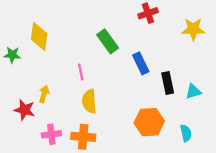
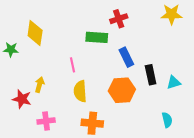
red cross: (148, 13) -> (119, 19), moved
yellow star: (193, 29) -> (171, 14), moved
green rectangle: (108, 41) -> (97, 37), turned -50
orange hexagon: (149, 122) -> (122, 90), moved
orange cross: (83, 137) -> (92, 123), moved

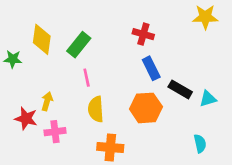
red cross: (119, 19) -> (143, 34), moved, turned 35
green rectangle: (97, 37) -> (79, 45), moved, turned -55
black rectangle: (151, 75) -> (180, 89), turned -48
pink cross: (46, 121) -> (55, 132), moved

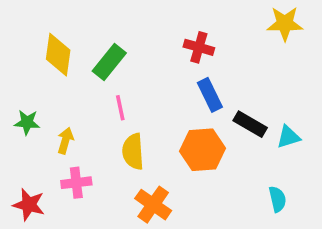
green star: (13, 59) -> (27, 122), moved
red star: (26, 118) -> (29, 205), moved
orange cross: (110, 147) -> (153, 205), turned 30

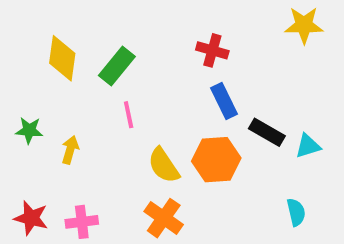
yellow semicircle: (133, 152) -> (164, 165), moved, turned -30
pink cross: (76, 183) -> (82, 222), moved

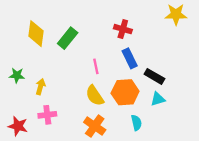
pink line: (129, 115) -> (96, 66), moved
cyan triangle: (308, 146) -> (158, 99), moved
cyan semicircle: (296, 212) -> (136, 123), moved
pink cross: (82, 222) -> (47, 115), moved

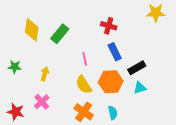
black rectangle: (154, 76) -> (137, 68), turned -60
yellow arrow: (41, 87) -> (45, 74), moved
pink cross: (47, 115) -> (42, 102), turned -35
cyan semicircle: (136, 123) -> (113, 113), moved

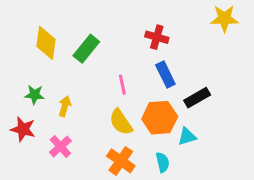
green star: (15, 67) -> (35, 95), moved
cyan triangle: (140, 88) -> (187, 136), moved
red star: (16, 112) -> (23, 129), moved

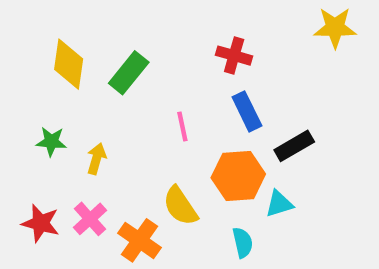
yellow semicircle: (121, 122) -> (180, 206), moved
red star: (23, 129) -> (41, 223), moved
orange cross: (121, 161) -> (139, 240), moved

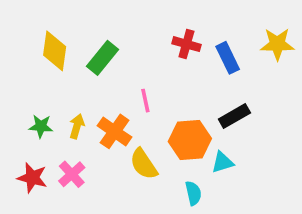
yellow star: (335, 28) -> (277, 44), moved
blue rectangle: (247, 111) -> (228, 58), moved
green star: (51, 142) -> (41, 126), moved
orange cross: (139, 240) -> (115, 131), moved

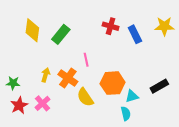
black rectangle: (234, 116) -> (159, 86), moved
green star: (41, 126) -> (13, 83), moved
red star: (32, 178) -> (19, 105), turned 30
cyan semicircle: (193, 193) -> (126, 114), moved

